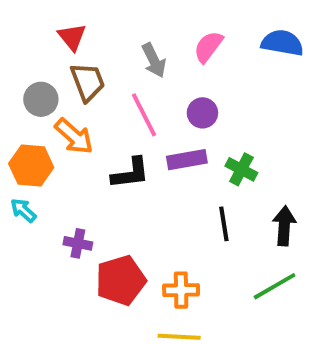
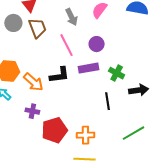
gray circle: (41, 99) -> (13, 23), moved
orange arrow: (74, 136) -> (33, 82), moved
black arrow: (284, 226) -> (139, 90), moved, turned 78

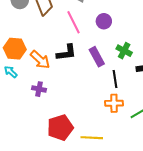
purple rectangle: (89, 68) -> (97, 57), moved, turned 72
red pentagon: (54, 130) -> (60, 128), moved
orange cross: (85, 135) -> (114, 103), moved

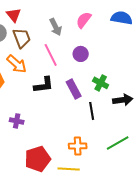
orange arrow: (40, 60) -> (17, 64), moved
orange cross: (114, 103) -> (78, 146), moved

